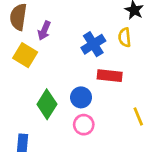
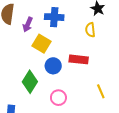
blue cross: (93, 44) -> (54, 17), moved, turned 36
yellow square: (25, 55) -> (42, 44), moved
blue circle: (81, 97) -> (53, 66), moved

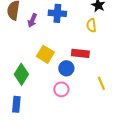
yellow square: (42, 44) -> (45, 54), moved
blue circle: (53, 66) -> (66, 68), moved
green diamond: (30, 82) -> (21, 74), moved

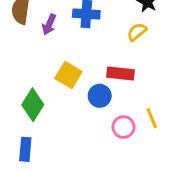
yellow semicircle: (91, 25) -> (137, 32), turned 56
pink circle: (61, 89) -> (123, 127), moved

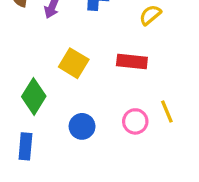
blue circle: (100, 96) -> (82, 126), moved

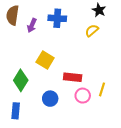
red rectangle: (132, 62) -> (73, 77), moved
yellow line: (167, 111) -> (102, 89), turned 40

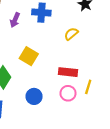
yellow semicircle: (92, 30) -> (71, 34), moved
red rectangle: (73, 77) -> (68, 72), moved

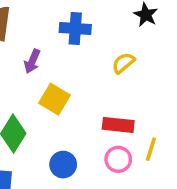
purple arrow: (15, 20) -> (32, 61), moved

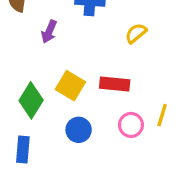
yellow square: (55, 99) -> (70, 86), moved
red rectangle: (118, 125) -> (115, 84), moved

